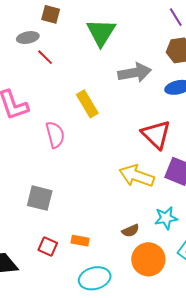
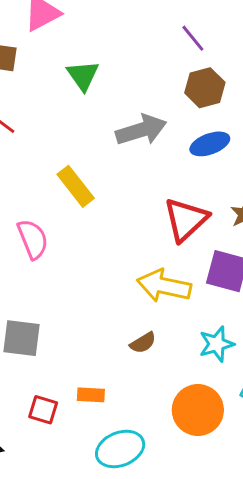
green triangle: (101, 32) -> (83, 75), size x0.7
red triangle: (156, 135) -> (186, 220), turned 40
brown semicircle: (130, 231) -> (143, 343), moved

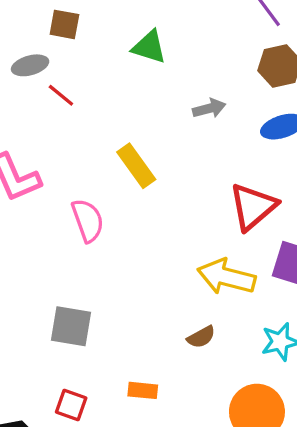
green triangle: (83, 75) -> (149, 47), turned -40
gray arrow: (141, 130) -> (209, 108), size x0.6
red square: (43, 410) -> (71, 405), moved

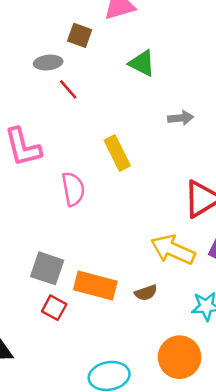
orange rectangle: (143, 390) -> (95, 286), moved, size x1.8
red square: (71, 405) -> (54, 308), moved

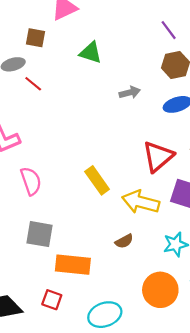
yellow rectangle: (117, 153) -> (97, 180), moved
pink semicircle: (73, 189) -> (31, 181), moved
orange rectangle: (95, 286) -> (73, 265), moved
red square: (54, 308) -> (52, 300), moved

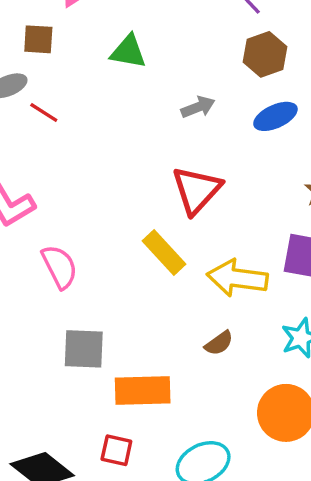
red triangle: (158, 156) -> (197, 190), moved

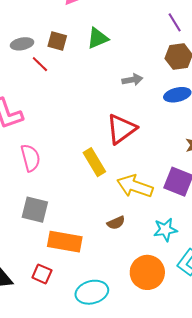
brown square: (38, 39) -> (57, 41), moved
green triangle: (128, 52) -> (98, 38), turned -45

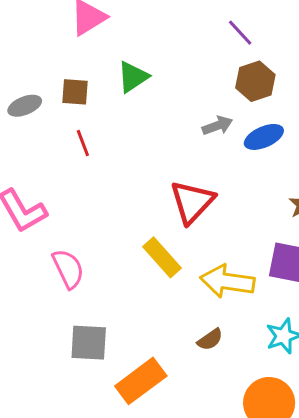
red line: (40, 64) -> (83, 143), moved, turned 36
gray arrow: (132, 80) -> (217, 126), moved
orange rectangle: (65, 242) -> (141, 381), turned -36

